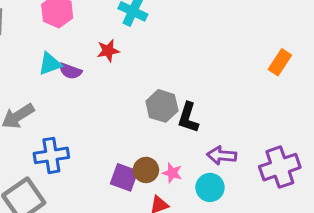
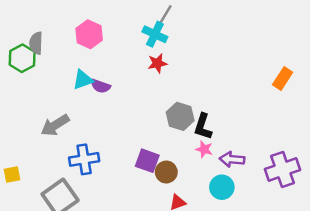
red star: (108, 51) -> (157, 63), moved
pink star: (172, 173) -> (204, 149), moved
purple square: (124, 177) -> (147, 161), moved

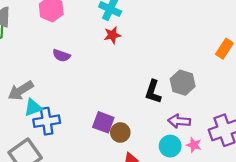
cyan triangle: (83, 80) -> (33, 108), moved
gray hexagon: (180, 116) -> (183, 83), moved
pink star: (204, 149) -> (194, 145), moved

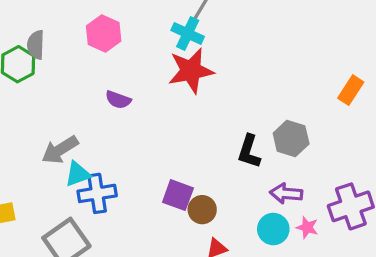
red star: (112, 35) -> (191, 71), size x1.8

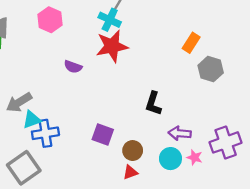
orange rectangle: (351, 90) -> (191, 43), moved
purple semicircle: (118, 100) -> (73, 67), moved
gray hexagon: (291, 139) -> (211, 69), moved
brown circle: (202, 210) -> (133, 151), moved

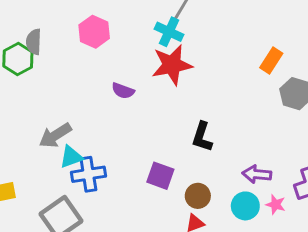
black L-shape: (153, 103) -> (202, 137), moved

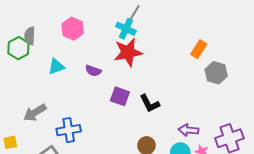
gray arrow: (55, 135) -> (35, 113), moved
black L-shape: (202, 137) -> (150, 103), turned -45
cyan triangle: (71, 157) -> (56, 67), moved
purple square: (160, 176) -> (120, 96), moved

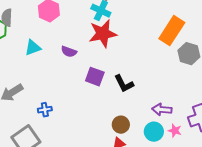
orange rectangle: (199, 49) -> (172, 31), size x1.6
blue cross: (69, 130) -> (45, 110), size x0.6

